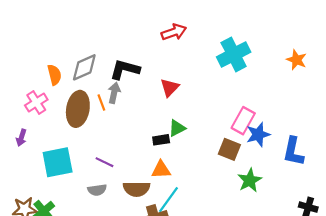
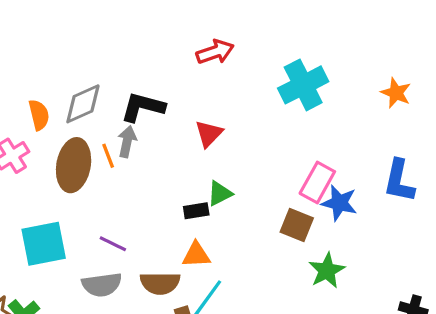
blue star: (258, 134) -> (339, 203), turned 30
blue L-shape: (293, 152) -> (399, 181), moved
gray semicircle: (97, 190) -> (102, 285), size x1.4

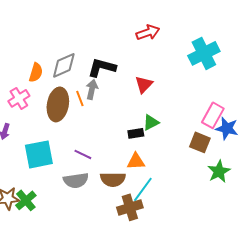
orange semicircle: (39, 115) -> (36, 72), turned 30

